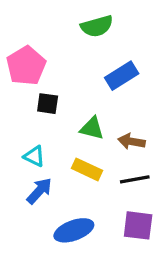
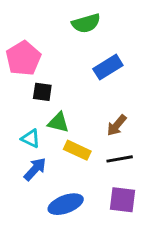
green triangle: (92, 128) -> (58, 122), moved
brown arrow: (131, 141) -> (117, 125), turned -60

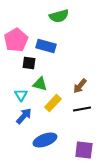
blue rectangle: (108, 67) -> (46, 46), moved, turned 48
cyan triangle: (31, 139) -> (21, 95), turned 32
yellow rectangle: (77, 150) -> (53, 103), turned -72
purple square: (123, 200) -> (84, 150), moved

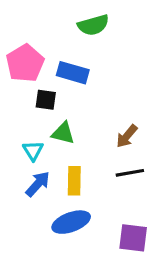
yellow rectangle: (53, 103) -> (74, 181), moved, turned -42

